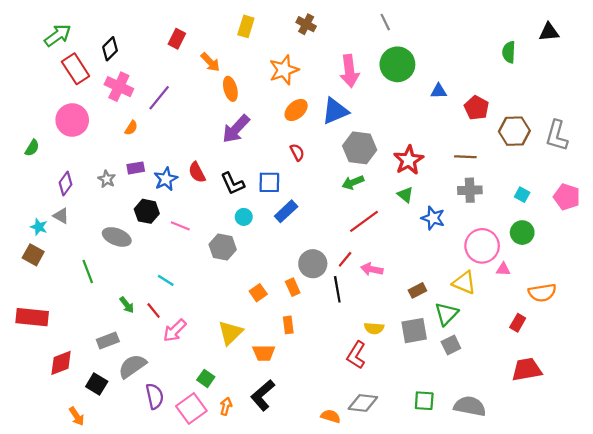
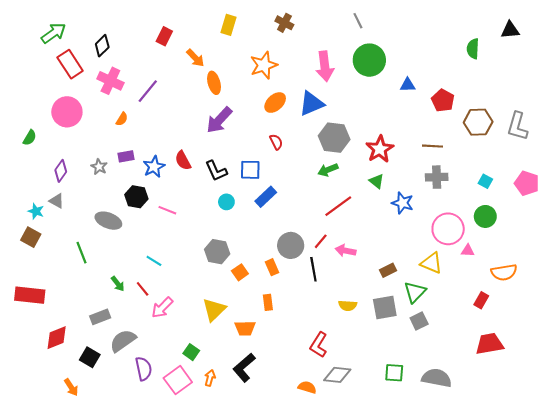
gray hexagon: (223, 247) -> (217, 252), moved
red L-shape: (356, 355) -> (319, 345), moved

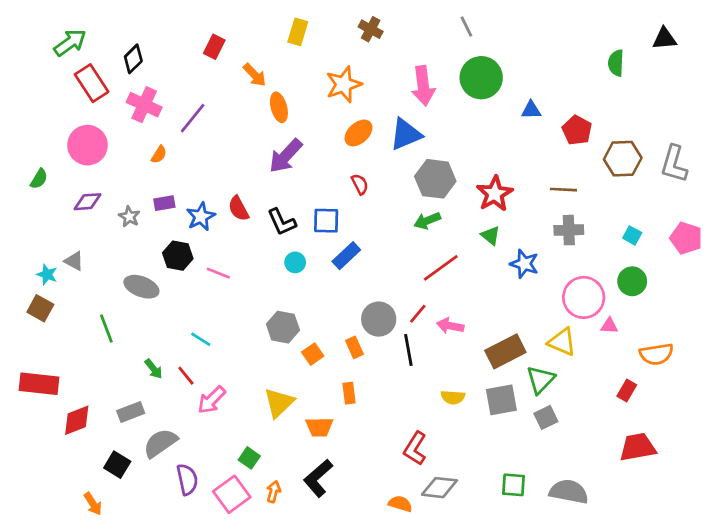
purple diamond: (61, 171) -> (87, 202), moved, turned 50
brown rectangle: (388, 270) -> (505, 351), size x1.8
red diamond: (57, 338) -> (77, 420), moved

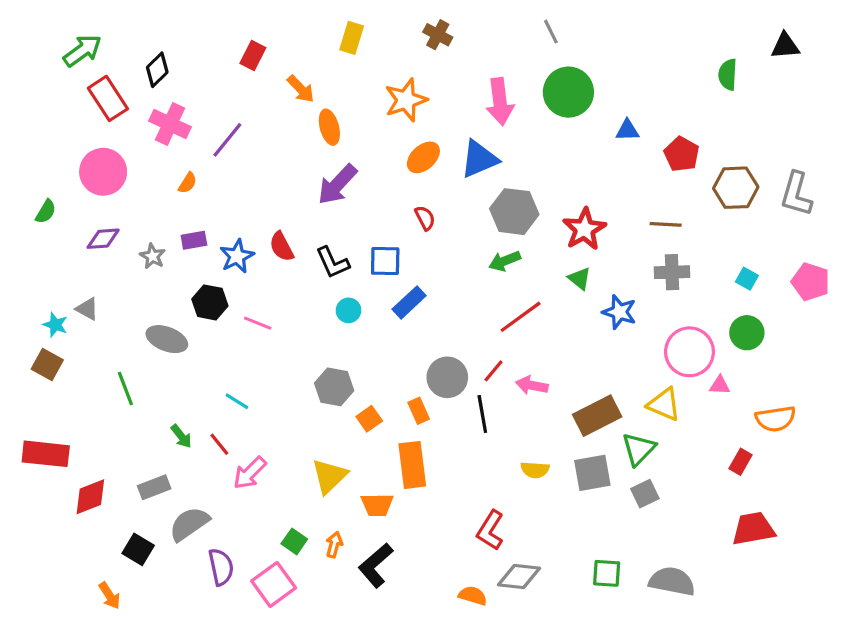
orange rectangle: (349, 393) -> (412, 465), size x1.8
orange arrow: (274, 492) -> (334, 545), moved

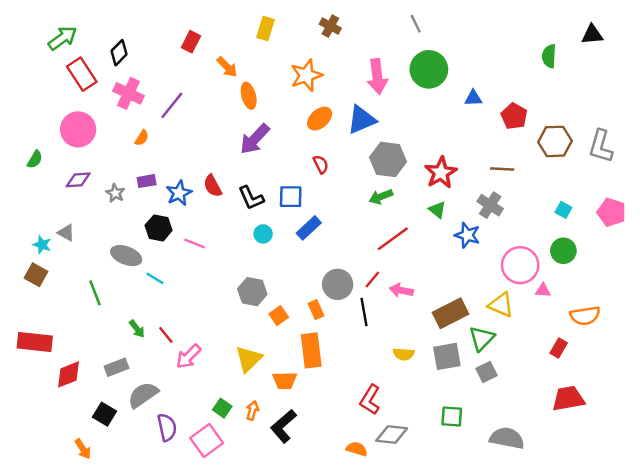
gray cross: (672, 272) -> (490, 205), moved, turned 35
cyan line: (237, 401) -> (155, 278), moved
green square: (607, 573) -> (452, 417), moved

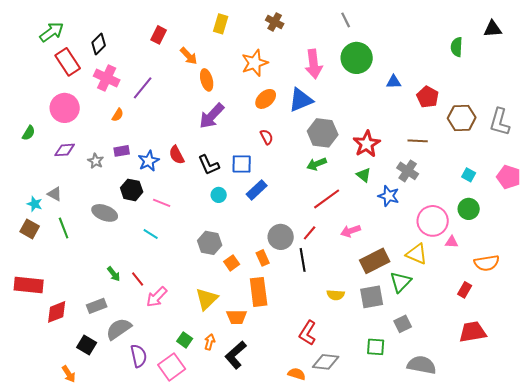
cyan line: (155, 278) -> (151, 234), moved
pink arrow: (401, 290) -> (351, 231), moved, turned -30
green line: (95, 293) -> (64, 228), moved
gray square: (487, 372) -> (403, 324), moved

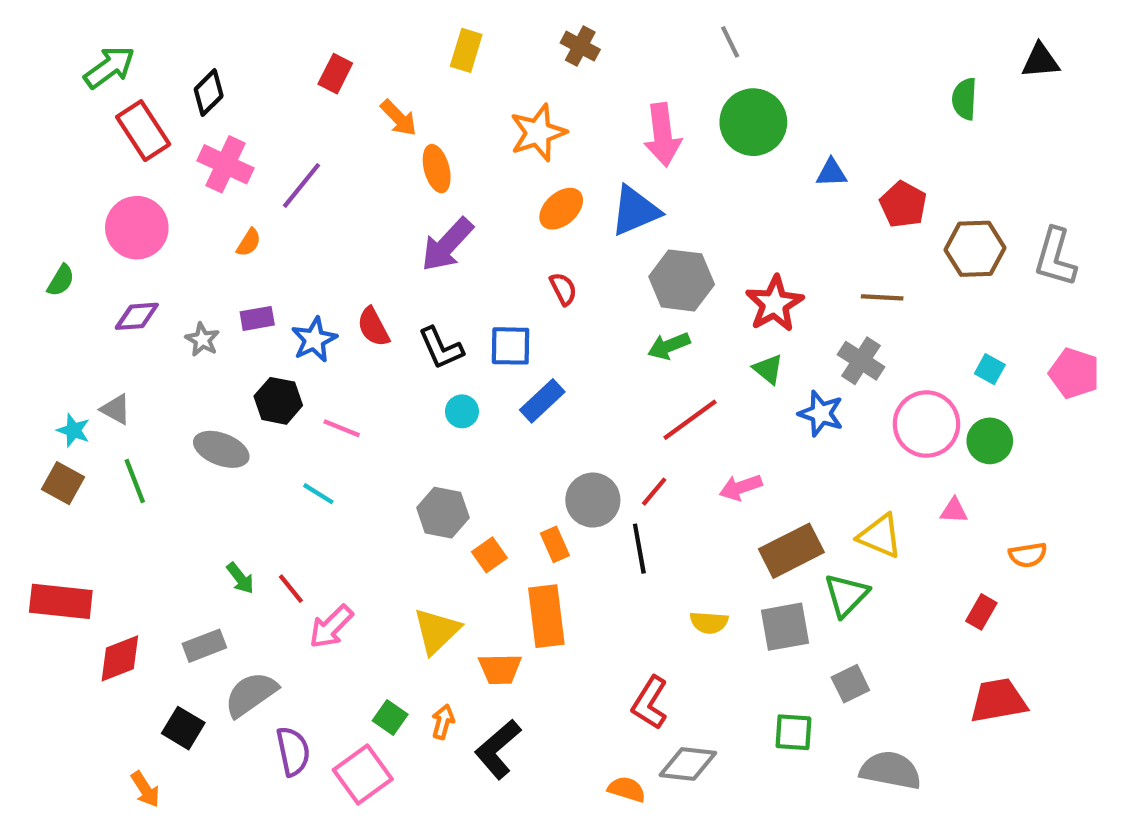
pink circle: (433, 221) -> (926, 424), moved
orange semicircle: (487, 263) -> (1028, 555), size x0.7

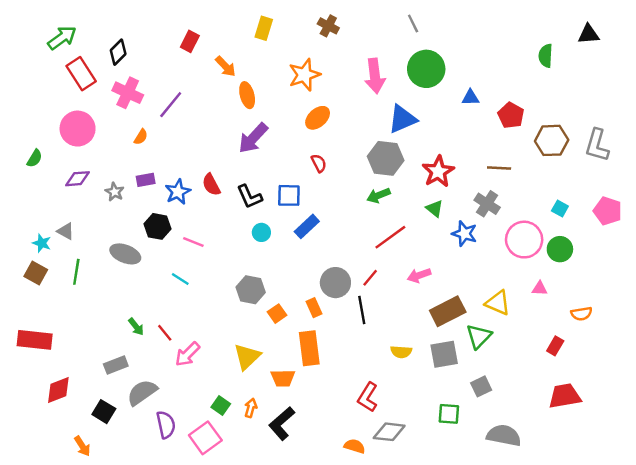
blue triangle: (635, 211) -> (402, 119), moved
green line: (135, 481) -> (76, 272), turned 30
red diamond: (120, 658) -> (58, 390), moved

